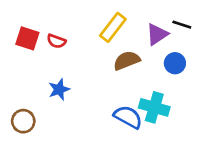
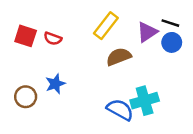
blue circle: (175, 63) -> (172, 42), moved
cyan cross: (154, 107) -> (145, 101), turned -32
brown circle: (23, 121) -> (26, 97), moved

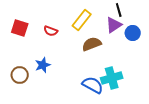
black line: (170, 23) -> (119, 10), moved, turned 56
red semicircle: (53, 39) -> (51, 31), moved

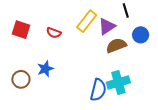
purple triangle: (114, 25) -> (107, 26), moved
brown semicircle: (92, 44) -> (116, 45), moved
blue semicircle: (93, 85) -> (98, 90), turned 75

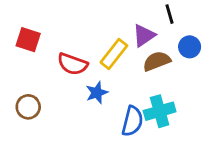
yellow rectangle: (87, 21) -> (114, 54), moved
red semicircle: (54, 33) -> (72, 64), moved, size x1.5
blue star: (45, 69) -> (97, 93), moved

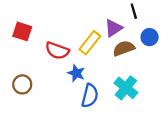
blue star: (97, 93) -> (76, 73), turned -30
cyan cross: (160, 111) -> (126, 88), turned -35
blue semicircle: (132, 121) -> (90, 96), moved

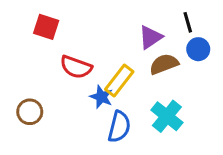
black line: (134, 11) -> (188, 22), moved
red square: (22, 31) -> (46, 27), moved
yellow rectangle: (90, 43) -> (119, 80), moved

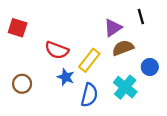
red square: (46, 27) -> (18, 28), moved
blue circle: (198, 49) -> (150, 67), moved
blue star: (101, 97) -> (66, 77), moved

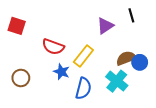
brown semicircle: (123, 48) -> (126, 58), moved

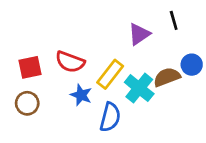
red square: (17, 26) -> (30, 67), moved, turned -30
blue circle: (140, 62) -> (192, 65), moved
cyan cross: (117, 81) -> (139, 88), moved

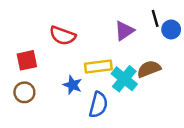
red semicircle: (70, 62) -> (63, 36), moved
blue circle: (192, 65) -> (171, 29), moved
yellow rectangle: (110, 74) -> (98, 66), turned 45

